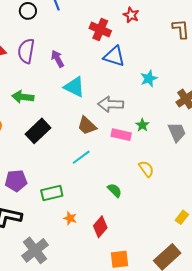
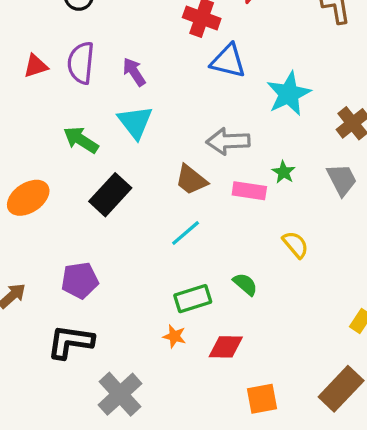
cyan star: (149, 78) -> (289, 94), size x1.5
cyan triangle: (74, 87) -> (135, 122), moved, turned 30
green arrow: (23, 97) -> (81, 140), turned 30
green rectangle: (52, 193) -> (193, 299), moved
red diamond: (100, 227) -> (226, 347), turned 55

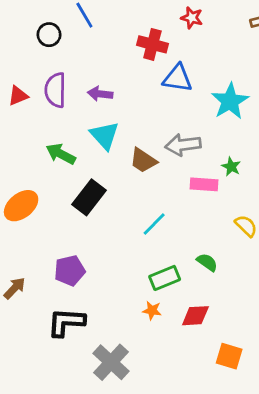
purple arrow: (134, 72) -> (100, 94), turned -45
brown trapezoid: (191, 180) -> (143, 160), moved
orange square: (262, 399) -> (229, 356), turned 32

